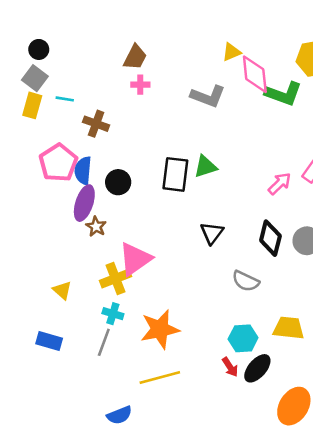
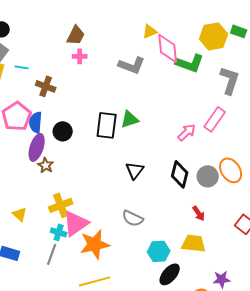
pink triangle: (135, 259) -> (76, 223), moved
gray semicircle: (246, 281) -> (133, 218), moved
red arrow: (230, 367) -> (199, 213), moved

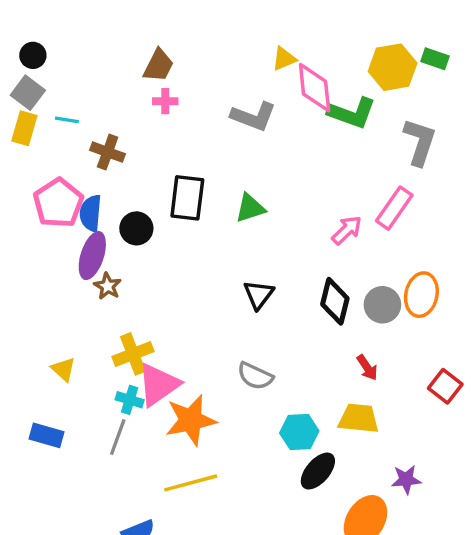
black rectangle: (107, 125) -> (187, 198), moved
orange ellipse: (231, 170) -> (421, 295), turned 45

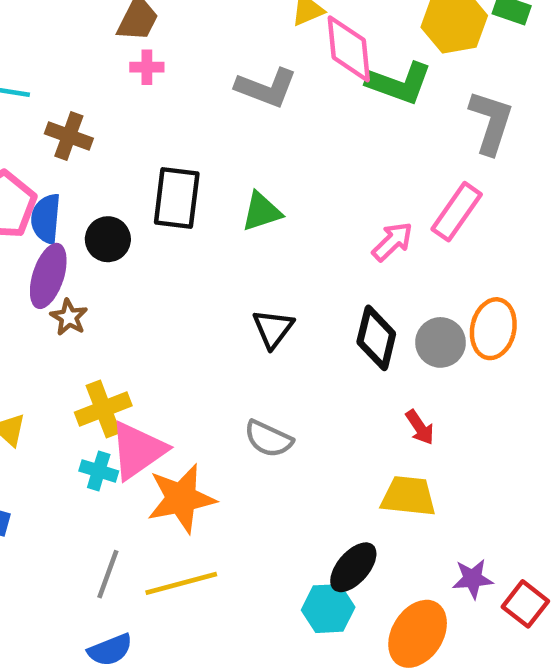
red square: (445, 386) -> (525, 604), moved
cyan hexagon: (299, 432) -> (328, 609), moved
gray line: (118, 437) -> (108, 574), moved

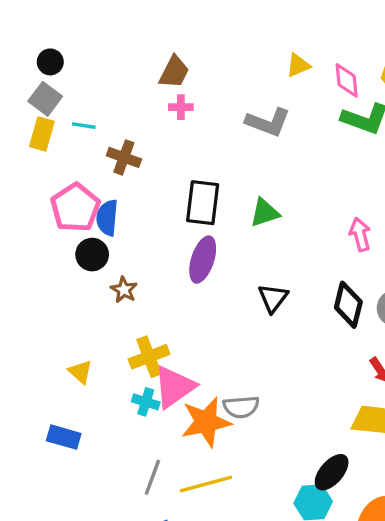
pink diamond: (349, 49) -> (347, 80), moved, size x0.7
black circle: (108, 239) -> (92, 255), moved
pink arrow: (392, 242) -> (360, 234), turned -60
purple ellipse: (48, 276) -> (203, 260), moved
gray semicircle: (268, 439) -> (241, 407), moved, turned -30

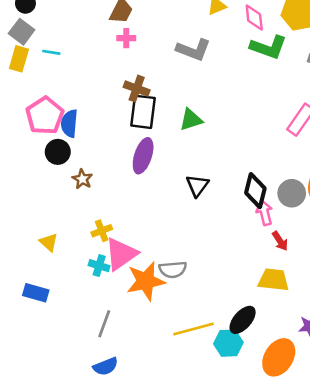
brown cross: (124, 157) -> (137, 89), moved
pink arrow: (360, 234) -> (265, 213), moved
yellow cross: (149, 357) -> (102, 231), size x0.7
yellow line: (206, 484) -> (193, 329), moved

